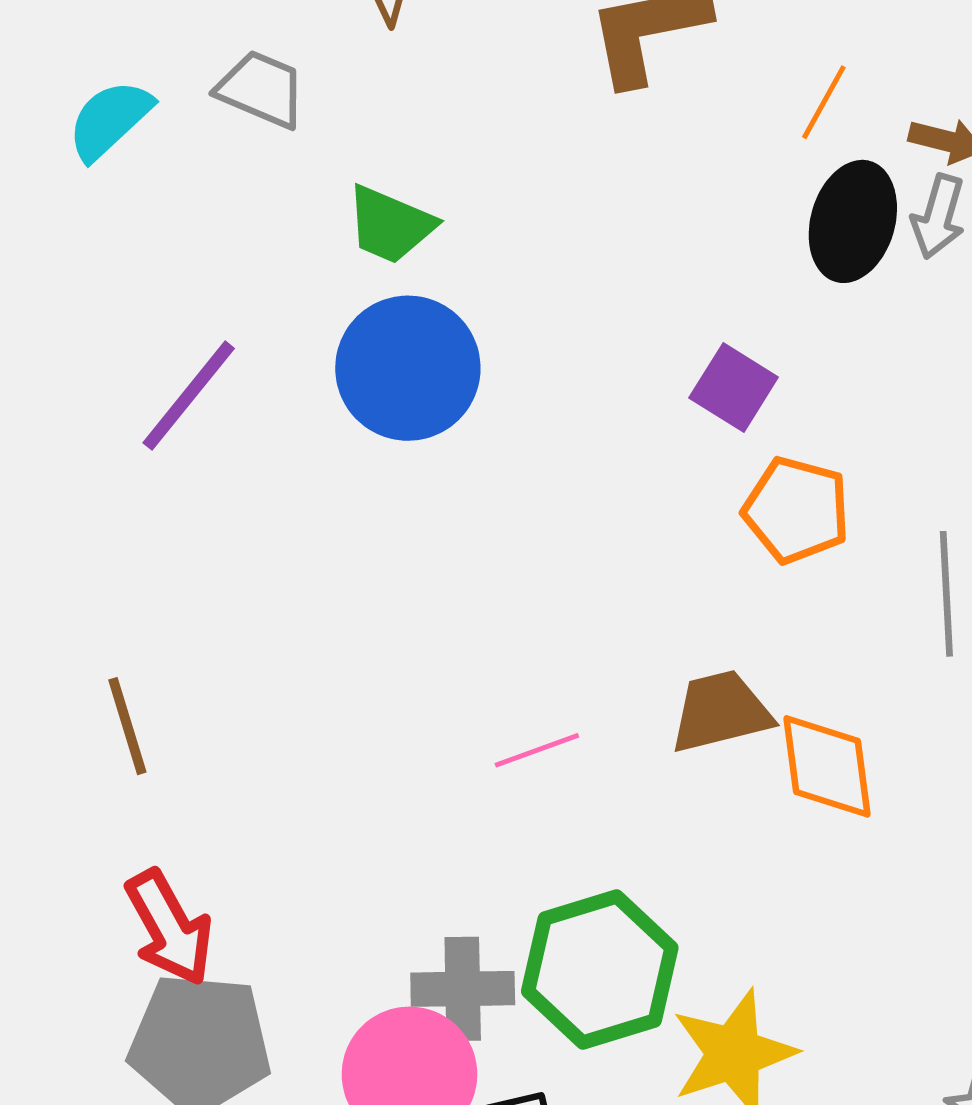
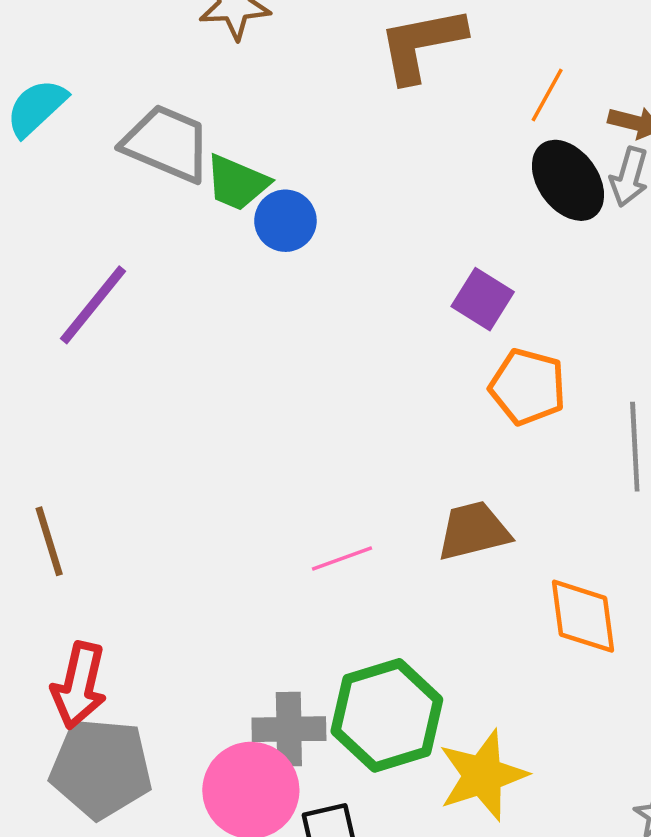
gray trapezoid: (261, 89) -> (167, 143), moved, size x1.4
black ellipse: (853, 221) -> (568, 180), turned -52
blue circle: (408, 368) -> (285, 221), moved, size x0.6
orange diamond: (827, 766) -> (583, 616), moved
red arrow: (169, 928) -> (79, 685), turned 42

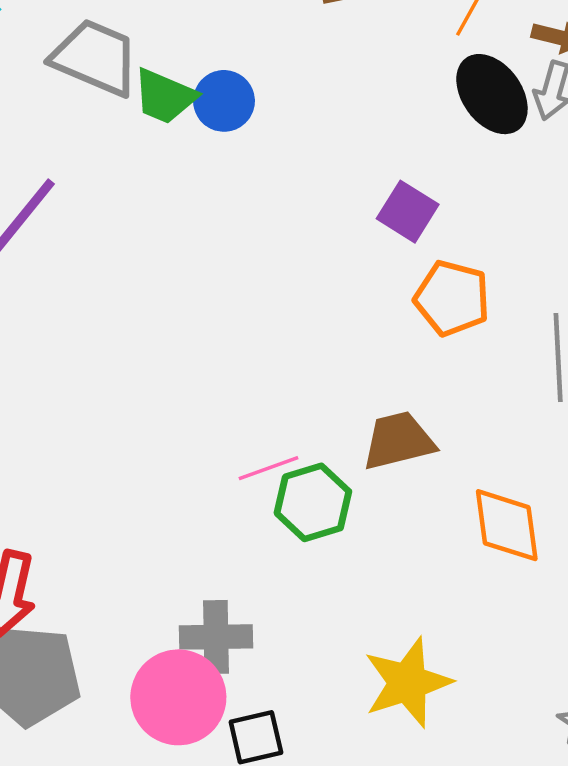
blue circle: (285, 221) -> (224, 101), moved
green hexagon: (387, 715) -> (313, 502), moved, size x0.7

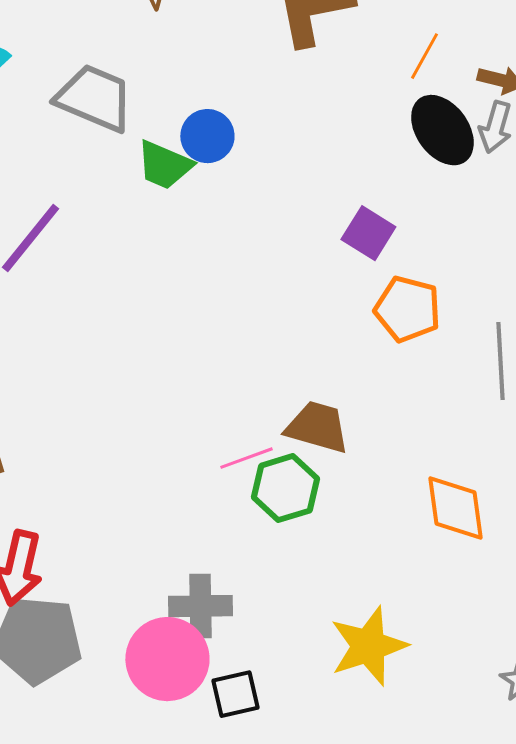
green trapezoid: (165, 96) -> (164, 165), moved
brown trapezoid: (398, 441) -> (317, 427), moved, turned 30

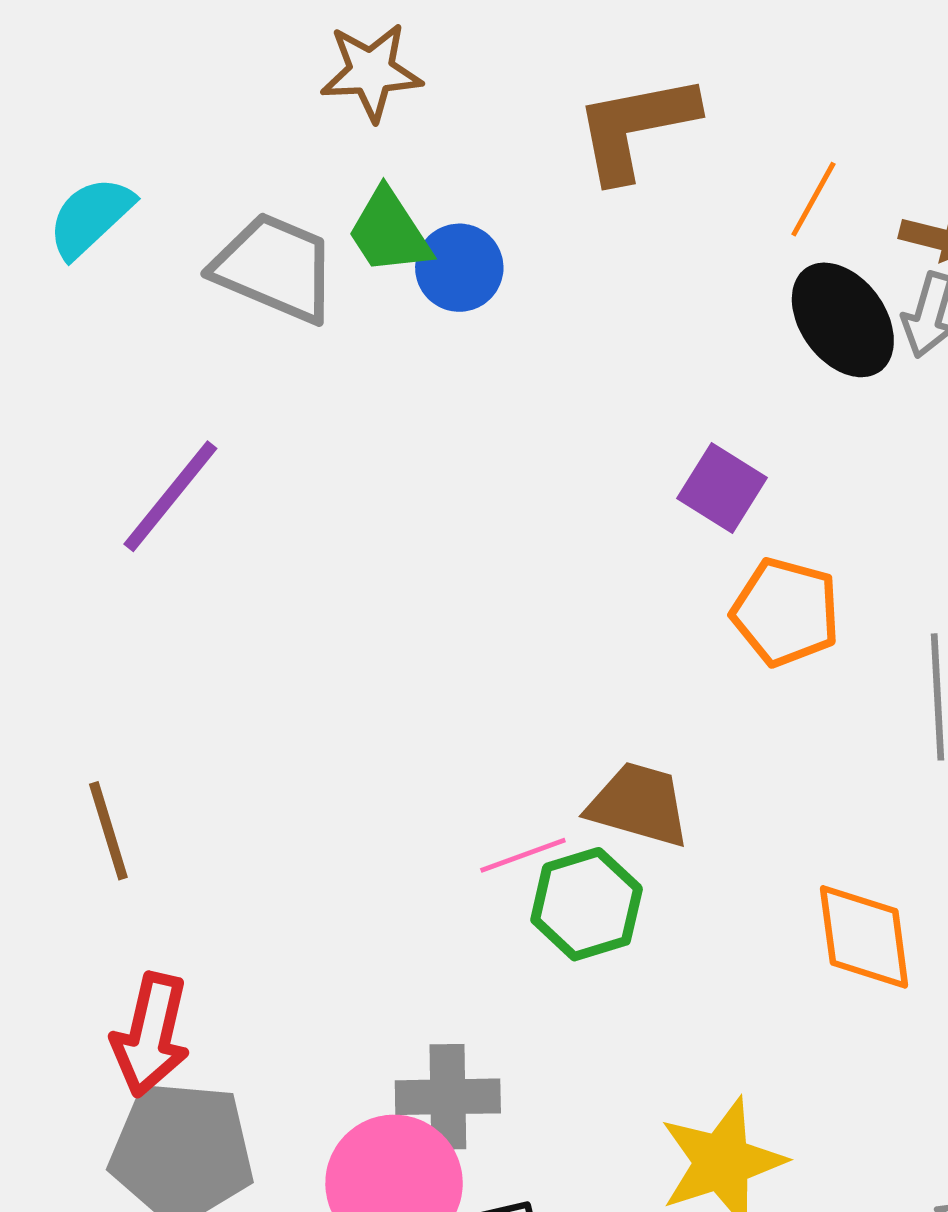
blue circle: (207, 136) -> (459, 268), moved
green trapezoid: (164, 165) -> (389, 232), moved, turned 34

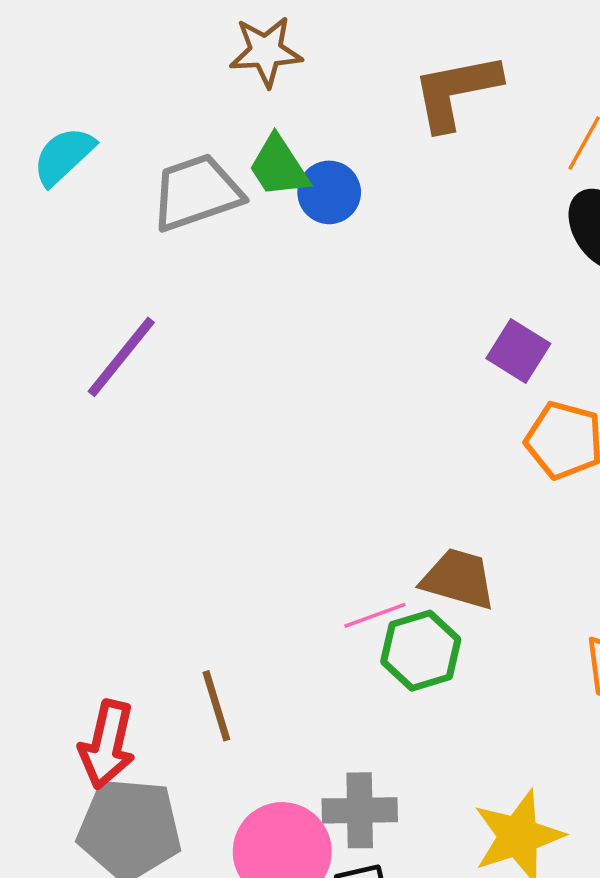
gray trapezoid: (275, 268) -> (196, 192), turned -42
brown line: (108, 831) -> (216, 706), moved
gray cross: (448, 1097) -> (360, 810), moved

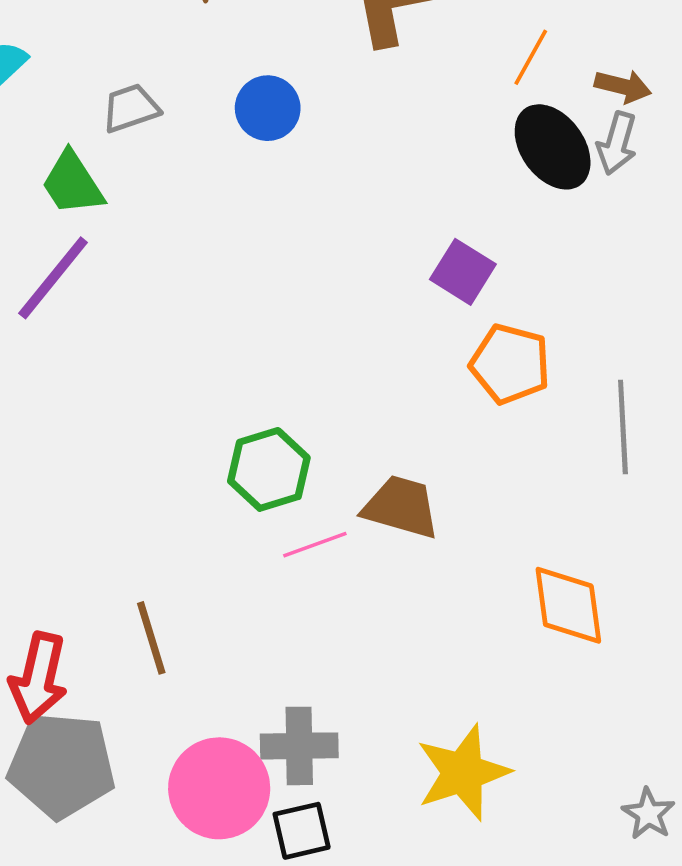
green trapezoid: (279, 167) -> (72, 183), moved
gray trapezoid: (196, 192) -> (131, 108), size x0.6
green hexagon: (421, 651) -> (269, 469), moved

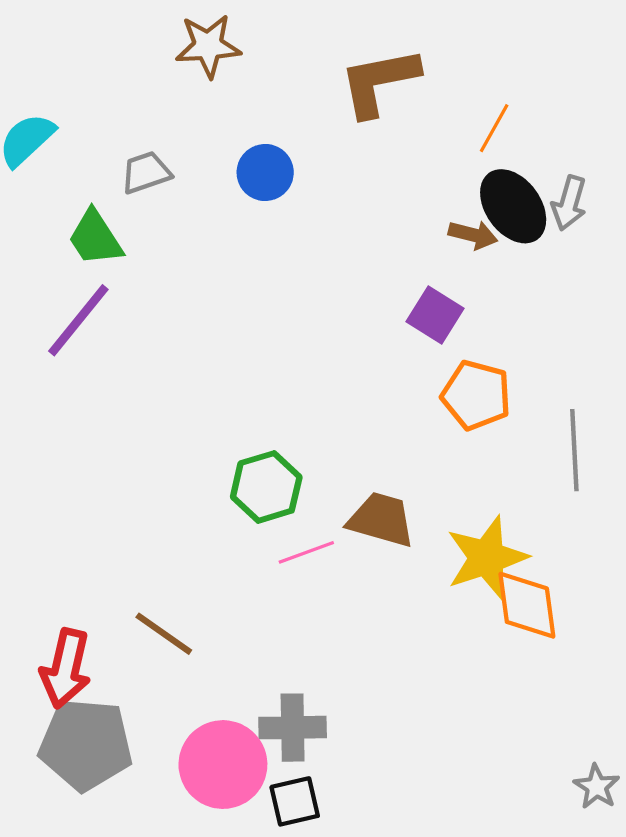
brown arrow: (623, 86) -> (473, 235), moved
brown line: (151, 638) -> (164, 634), turned -38
yellow star: (463, 773) -> (487, 558), moved

